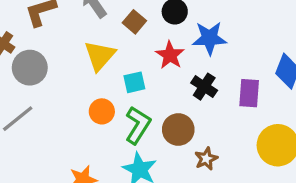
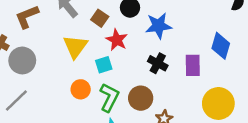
red star: (170, 55) -> (117, 40), moved

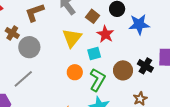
black cross: (158, 63) -> (145, 66), moved
brown circle: (141, 98) -> (123, 70), moved

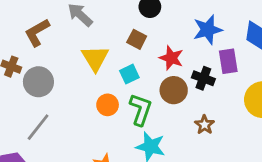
brown square: (93, 16) -> (137, 39), moved
blue star: (139, 24) -> (208, 30), moved
red star: (105, 34) -> (171, 58), moved

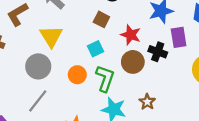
yellow triangle: (95, 58) -> (51, 36), moved
gray circle: (38, 82) -> (38, 66), moved
brown star: (205, 125) -> (147, 102), moved
gray line: (38, 127) -> (38, 101), moved

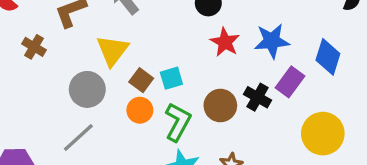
brown square: (101, 19) -> (141, 80), moved
red star: (131, 35) -> (225, 42), moved
purple rectangle: (179, 37) -> (290, 82), turned 36

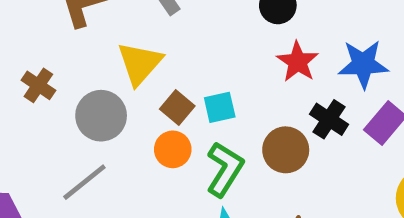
brown cross: (34, 47) -> (38, 85), moved
black cross: (258, 97) -> (329, 119), moved

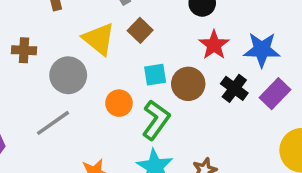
yellow triangle: (140, 63) -> (99, 39), turned -36
brown cross: (38, 85) -> (24, 50), turned -35
brown square: (177, 107) -> (140, 30), moved
brown circle: (286, 150) -> (188, 84), moved

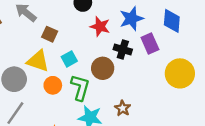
yellow triangle: (99, 39) -> (38, 61), moved
brown circle: (188, 84) -> (103, 68), moved
purple rectangle: (275, 94) -> (150, 44), turned -48

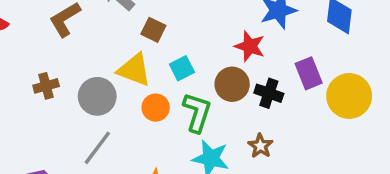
red star: (100, 26) -> (250, 46), moved
purple rectangle: (150, 44) -> (309, 73), moved
black cross: (123, 49) -> (269, 93), moved

